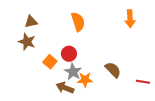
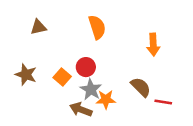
orange arrow: (130, 19) -> (153, 45), moved
brown star: (27, 42) -> (26, 75), moved
red line: (143, 82) -> (163, 102), moved

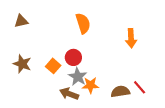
brown triangle: (38, 27) -> (21, 21), moved
brown semicircle: (141, 87) -> (120, 92), moved, turned -54
red line: (163, 102) -> (140, 87), turned 40

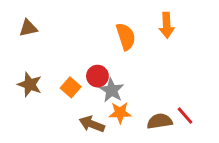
orange semicircle: (83, 23) -> (126, 37), moved
orange arrow: (131, 38) -> (167, 25), moved
gray star: (78, 77) -> (112, 90), moved

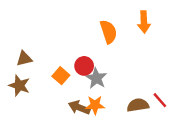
brown triangle: (28, 28) -> (24, 59), moved
brown star: (30, 85) -> (19, 86), moved
orange star: (120, 113) -> (95, 105), moved

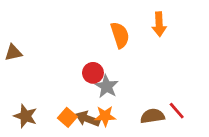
brown triangle: (24, 59) -> (13, 53), moved
orange square: (61, 76) -> (67, 117), moved
brown star: (19, 86) -> (25, 116), moved

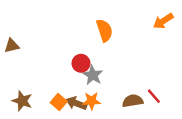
orange arrow: (159, 24) -> (163, 21), moved, turned 60

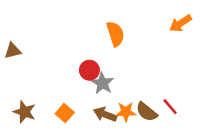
orange star: (92, 101) -> (126, 112), moved
brown semicircle: (133, 101) -> (147, 112), turned -132
brown arrow: (76, 103) -> (105, 114), moved

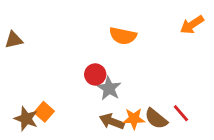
orange semicircle: (115, 34) -> (123, 36), turned 120
brown triangle: (13, 51) -> (14, 40), moved
orange square: (65, 113) -> (44, 112), moved

